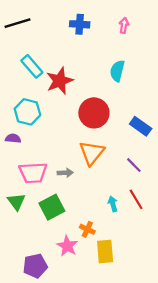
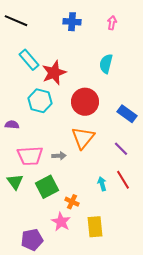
black line: (17, 23) -> (16, 21), turned 40
cyan hexagon: (27, 112) -> (40, 101), moved
orange cross: (87, 229) -> (72, 202), moved

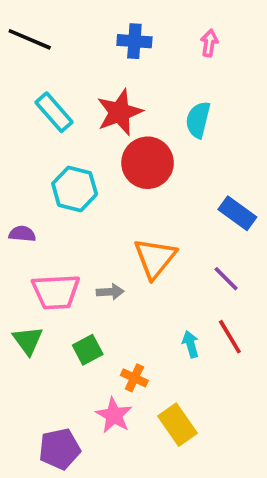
red star: (54, 73) -> (119, 112), moved
red circle: (85, 102) -> (148, 163), moved
green square: (47, 187) -> (88, 350), size x0.7
yellow rectangle: (95, 227) -> (177, 425), turned -30

